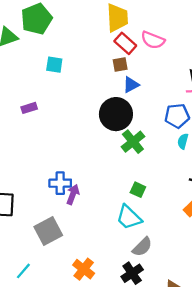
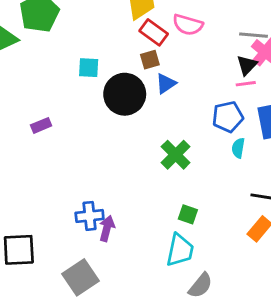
cyan square: (54, 65) -> (89, 68), moved
black circle: (116, 114) -> (125, 94), moved
cyan trapezoid: (129, 217) -> (180, 250), turned -116

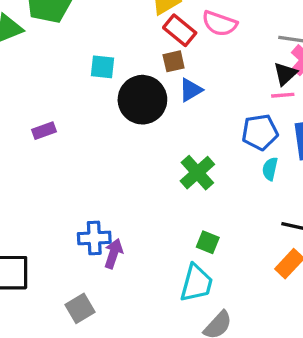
gray square: (81, 277) -> (80, 308), size x0.7

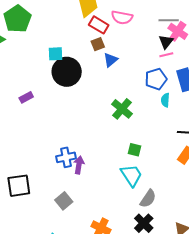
black circle: (142, 100) -> (67, 72), moved
cyan trapezoid: (196, 283) -> (131, 175), turned -40

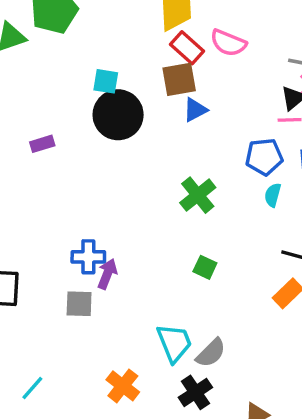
brown square: (98, 44) -> (179, 79), size x1.5
cyan trapezoid: (131, 175) -> (174, 343), moved
gray square: (64, 201) -> (79, 304), moved, turned 30

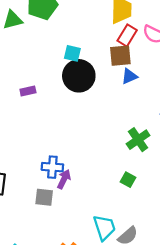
red rectangle: (187, 48) -> (127, 35), turned 75
green cross: (198, 195) -> (138, 140), moved

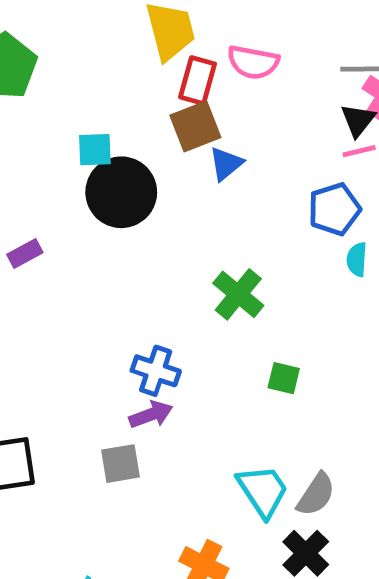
green cross: (138, 140) -> (238, 294), moved
blue cross: (52, 167) -> (156, 371), moved, turned 30
purple arrow: (64, 179) -> (151, 415), turned 60

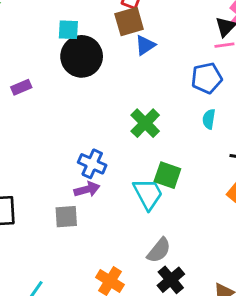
cyan semicircle: (357, 259) -> (209, 119), moved
green square: (284, 378) -> (167, 175), size x1.4
cyan trapezoid: (263, 491) -> (148, 194), moved
gray semicircle: (316, 494) -> (159, 250), moved

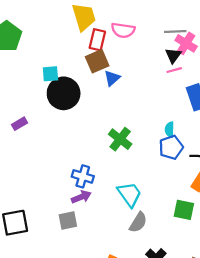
blue pentagon: (207, 78) -> (171, 147), moved
green square: (167, 175) -> (184, 210), moved
gray semicircle: (159, 250) -> (138, 222), moved

